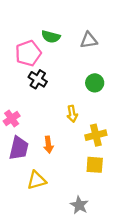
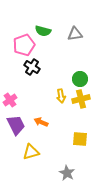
green circle: (95, 83) -> (80, 79), moved
yellow cross: (96, 135) -> (81, 99), moved
orange arrow: (48, 145) -> (41, 122), turned 120
purple trapezoid: (19, 148) -> (16, 125), turned -40

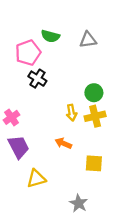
orange arrow: (41, 122) -> (63, 143), moved

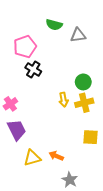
green semicircle: (50, 36) -> (54, 25), moved
orange arrow: (63, 143) -> (56, 156), moved
yellow square: (94, 163) -> (91, 137), moved

